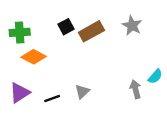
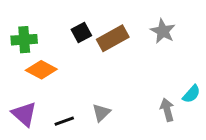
purple triangle: (20, 93) -> (24, 114), turned -45

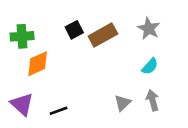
orange diamond: (41, 70) -> (38, 64), turned -52
cyan semicircle: (191, 94) -> (150, 66), moved
gray triangle: (101, 113) -> (123, 103), moved

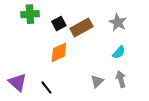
green cross: (22, 36) -> (30, 14), moved
orange diamond: (38, 64) -> (59, 52), moved
black line: (59, 111) -> (46, 87), turned 72

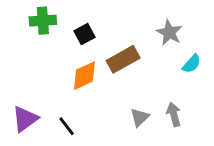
brown rectangle: (82, 28) -> (123, 59), moved
cyan semicircle: (119, 52) -> (192, 64), moved
purple triangle: (18, 82) -> (25, 119), turned 42

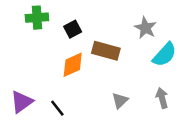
brown rectangle: (123, 59) -> (106, 51), turned 44
cyan semicircle: (192, 64) -> (165, 55), size x1.5
gray arrow: (174, 114) -> (162, 98), moved

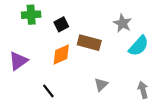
gray arrow: (162, 98) -> (143, 90), moved
purple triangle: (22, 102) -> (18, 61), moved

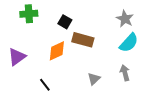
gray star: (122, 23) -> (125, 19), moved
black square: (61, 24) -> (65, 22), moved, turned -32
gray arrow: (143, 90) -> (125, 73), moved

